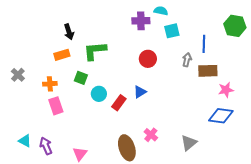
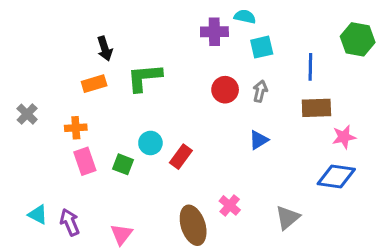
gray arrow: (187, 60) -> (260, 91), moved
green square: (81, 78) -> (123, 164), moved
blue triangle: (140, 92) -> (259, 140), moved

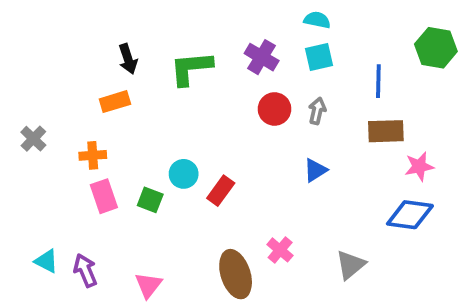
cyan semicircle: (245, 17) -> (317, 20), moved
purple cross: (214, 32) -> (262, 57), moved, turned 32
green L-shape: (144, 77) -> (191, 68), moved

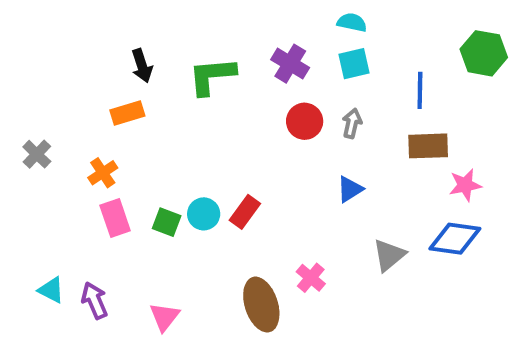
orange cross: (93, 155) -> (103, 173), turned -30
cyan circle: (184, 174) -> (204, 214), moved
gray triangle: (351, 265) -> (389, 255), moved

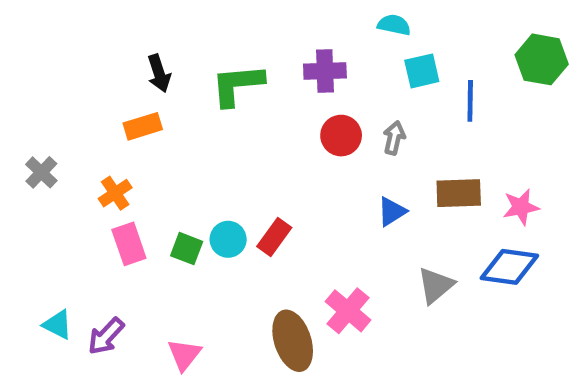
purple cross: (290, 64) -> (325, 71), turned -33
cyan square: (354, 64) -> (422, 71), moved
brown rectangle: (428, 146) -> (459, 193), moved
pink cross: (311, 278) -> (348, 311), size x1.4
purple arrow: (95, 300) -> (106, 336), turned -114

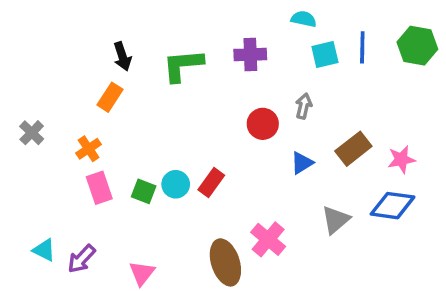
blue line: (470, 101) -> (362, 47), moved
orange rectangle: (143, 126) -> (110, 97), turned -40
red circle: (341, 136) -> (263, 124), moved
brown rectangle: (459, 193) -> (353, 149), turned -36

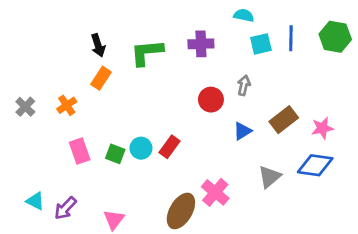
orange rectangle: (110, 97) -> (101, 78), moved
orange cross: (89, 149) -> (67, 105), moved
brown ellipse: (225, 262) -> (181, 211), turned 48

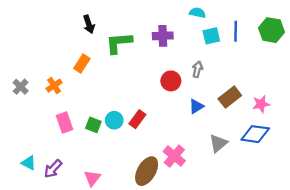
black arrow: (98, 45) -> (89, 24), moved

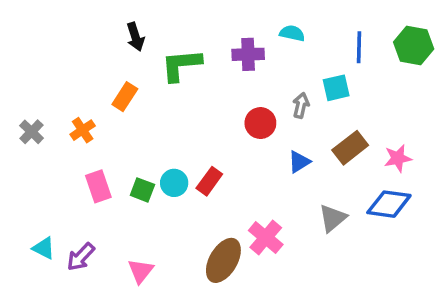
cyan semicircle: (197, 13) -> (292, 33), moved
cyan square: (211, 36) -> (336, 88), moved

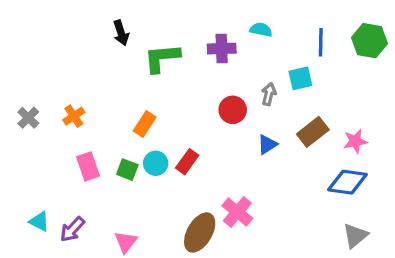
orange rectangle: (125, 97) -> (145, 124), moved
gray triangle: (333, 218) -> (355, 236), moved

